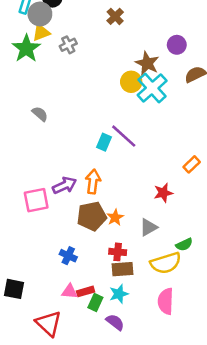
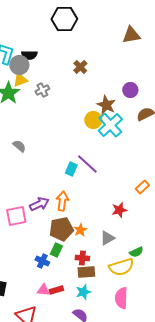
green rectangle: (95, 302) -> (56, 250), moved

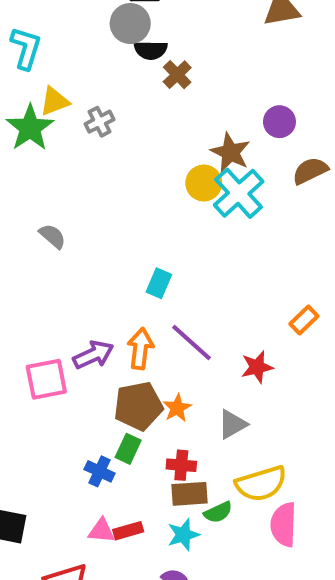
black semicircle: (29, 55) -> (151, 50), moved
gray circle: (19, 65) -> (130, 24), moved
purple line: (87, 164) -> (192, 343), moved
green semicircle: (136, 252) -> (218, 512), moved
pink semicircle: (121, 298) -> (284, 525), moved

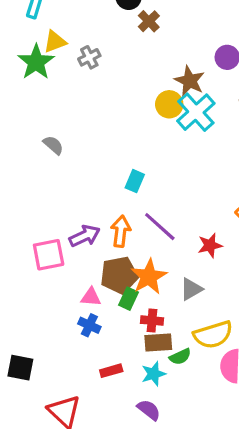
orange star: (177, 408) -> (149, 277), size x1.6
green rectangle: (128, 449) -> (128, 299), moved
pink triangle: (102, 531) -> (91, 297), moved

